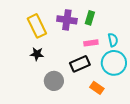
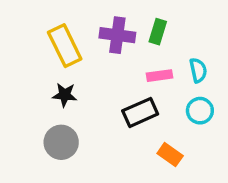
cyan circle: (114, 63) -> (200, 111), size x0.6
gray circle: (54, 81) -> (61, 142), moved

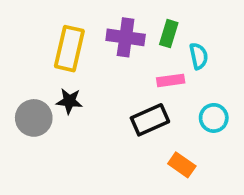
yellow rectangle: (65, 46) -> (69, 49), turned 39
cyan semicircle: (198, 70) -> (199, 56), moved
gray circle: (61, 142) -> (34, 118), moved

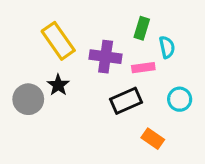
purple cross: (126, 37) -> (106, 57), moved
yellow rectangle: (69, 49) -> (58, 41), turned -48
black star: (69, 101) -> (58, 85), turned 30

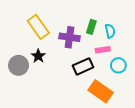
green rectangle: (142, 28) -> (91, 27), moved
pink rectangle: (143, 68) -> (103, 50), moved
orange rectangle: (153, 139) -> (101, 91), size x1.6

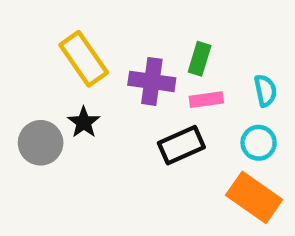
cyan semicircle: (110, 31) -> (265, 91), moved
pink rectangle: (103, 50) -> (206, 100), moved
orange rectangle: (101, 91) -> (254, 197), moved

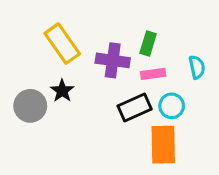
cyan circle: (259, 143) -> (172, 106), moved
orange rectangle: (254, 197) -> (163, 145), moved, turned 54

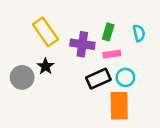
cyan semicircle: (197, 67) -> (139, 33), moved

